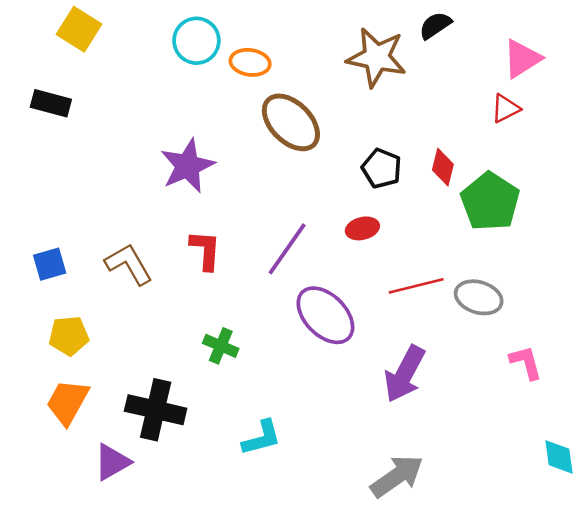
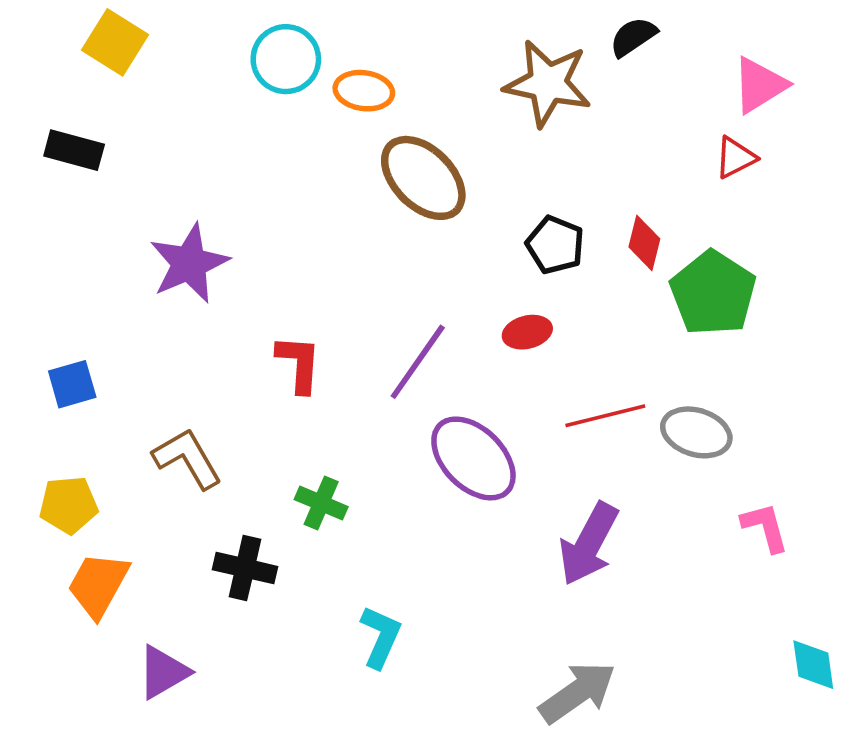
purple star: (188, 166) -> (189, 263), moved
brown L-shape: (129, 264) -> (187, 458), moved
yellow pentagon: (69, 336) -> (69, 505), moved
black cross: (156, 410) -> (245, 568), moved, size x0.7
cyan L-shape: (262, 438) -> (381, 637), turned -51

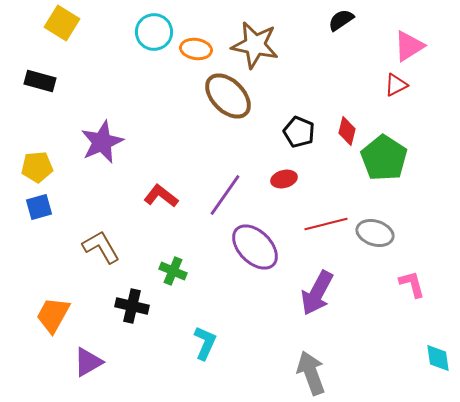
brown star: (548, 83) -> (255, 45), moved
red L-shape: (299, 364) -> (161, 196), turned -56
yellow pentagon: (69, 505) -> (37, 167), moved
gray arrow: (577, 692) -> (311, 373), turned -75

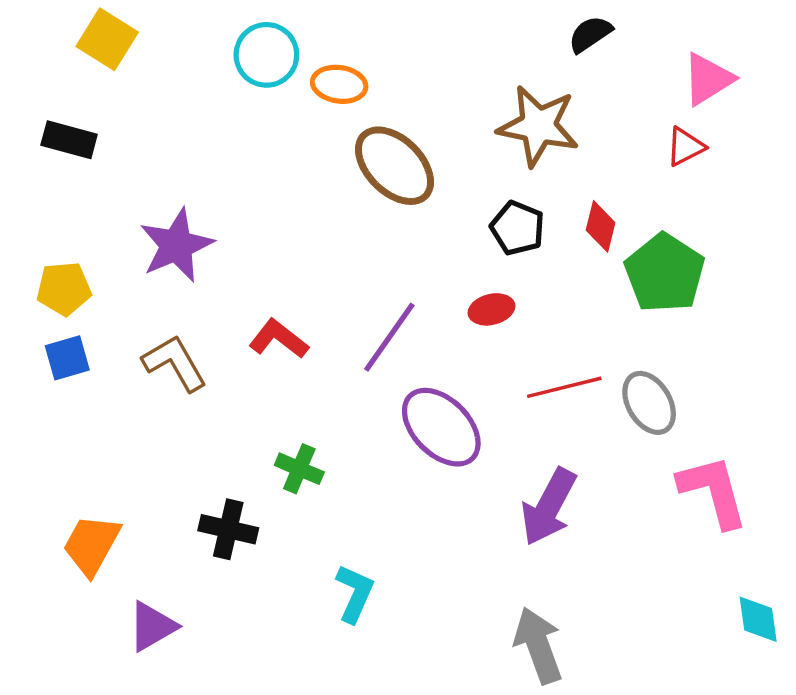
brown star: (255, 45) -> (538, 126), moved
gray ellipse: (375, 233) -> (649, 403), turned 42
brown L-shape: (101, 247) -> (175, 363), moved
pink L-shape: (412, 284) -> (713, 491), size x1.6

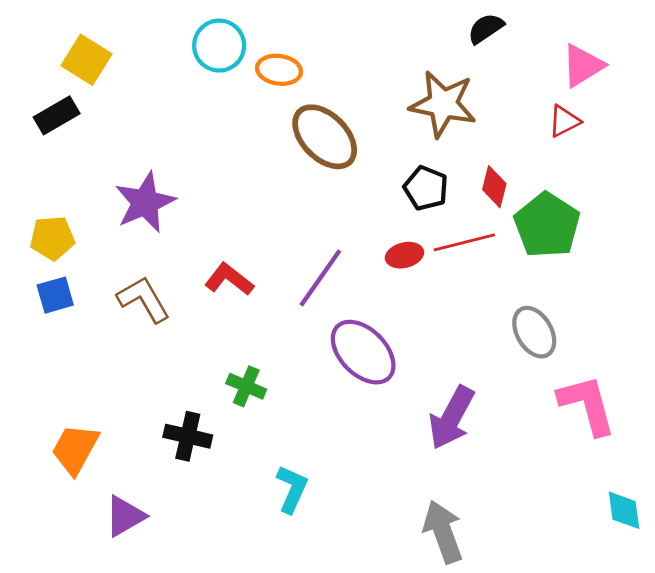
yellow square: (107, 39) -> (87, 60), moved
black rectangle: (69, 140) -> (57, 115), turned -45
red line: (564, 387) -> (464, 242), moved

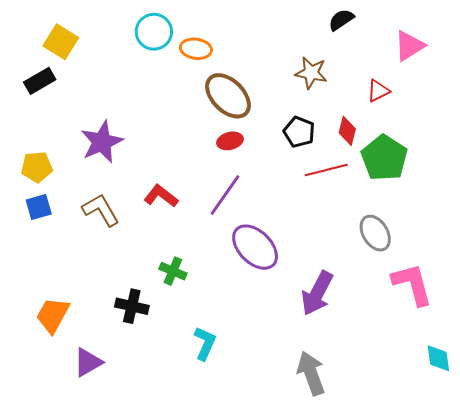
brown star: (443, 104) -> (311, 73), size x0.7
red triangle: (564, 121) -> (378, 91), moved
red ellipse: (404, 255) -> (230, 141), moved

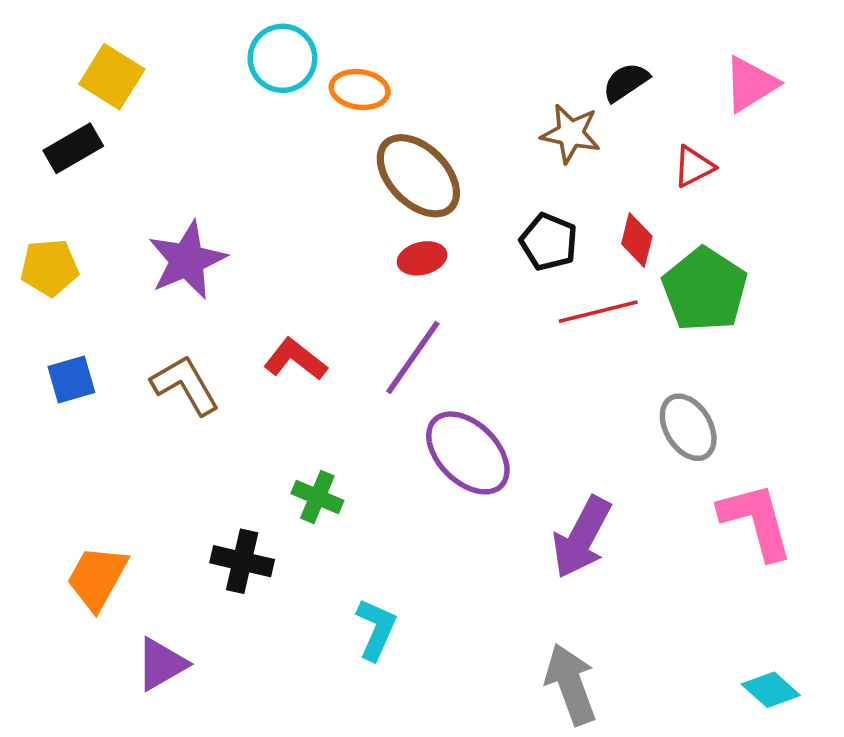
black semicircle: (341, 20) -> (626, 82), moved
yellow pentagon: (37, 167) -> (49, 268), moved
cyan diamond: (438, 358) -> (771, 690), moved, turned -40

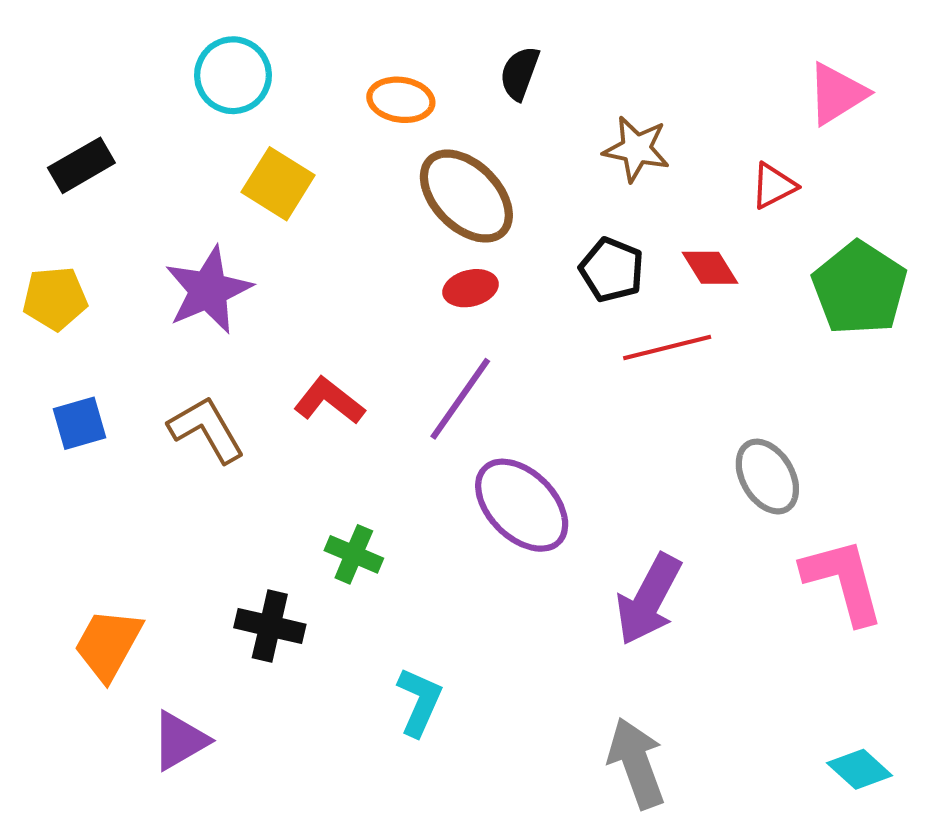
cyan circle: (282, 58) -> (233, 75), moved
yellow square: (112, 77) -> (278, 184), moved
black semicircle: (626, 82) -> (520, 73), moved, turned -36
red diamond: (637, 240) -> (710, 268), turned -46
green pentagon: (705, 290) -> (860, 288), moved

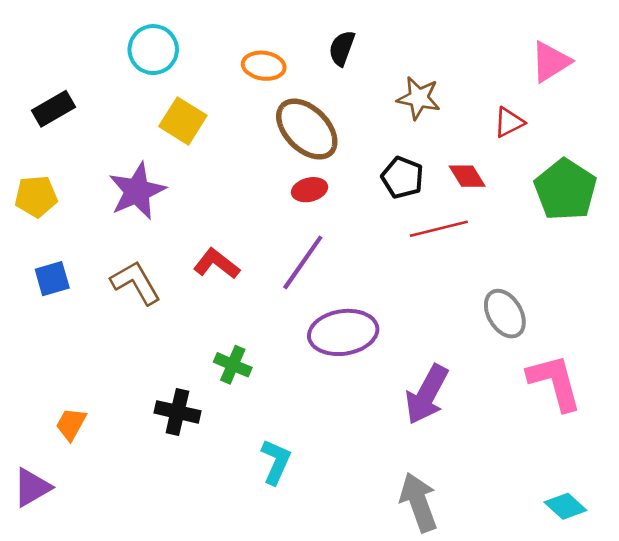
purple ellipse: (522, 505) -> (343, 332), turned -54
orange trapezoid: (108, 644) -> (71, 424), size x0.7
purple triangle: (180, 741) -> (32, 487), moved

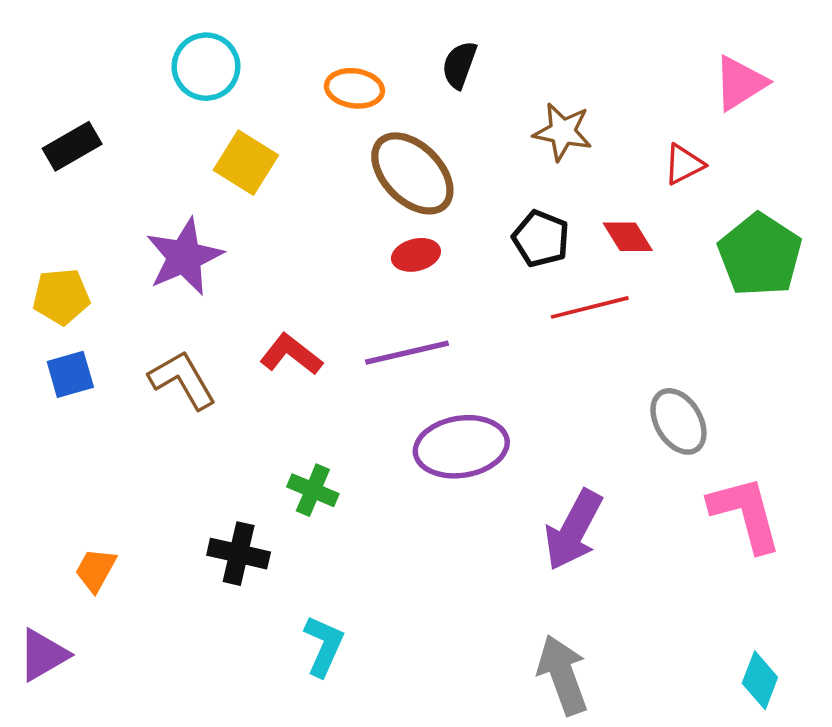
yellow pentagon: (36, 196) -> (61, 297), moved
purple line: (303, 262) -> (407, 353), turned 42
cyan L-shape: (276, 462) -> (324, 646), moved
cyan diamond: (565, 506) -> (760, 680), turned 69

